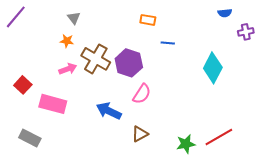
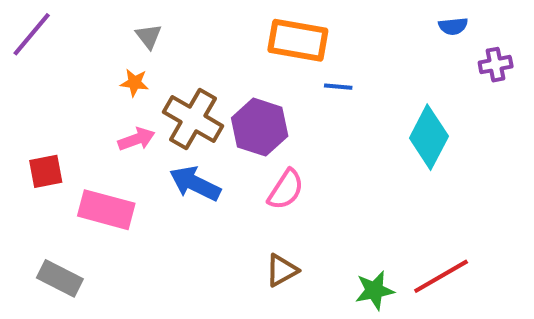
orange rectangle: (148, 20) -> (298, 40), size x1.8
red square: (23, 85) -> (46, 171), turned 36
blue arrow: (109, 111) -> (195, 184), moved

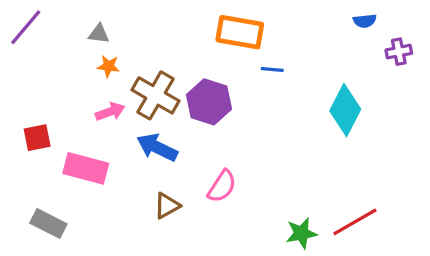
gray triangle: (149, 36) -> (99, 34), moved, turned -45
pink semicircle: (286, 190) -> (222, 186), moved
brown triangle: (282, 270) -> (167, 206), moved

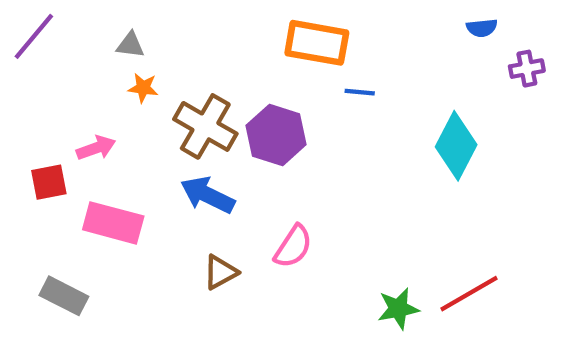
pink arrow: (110, 112) -> (96, 148), moved

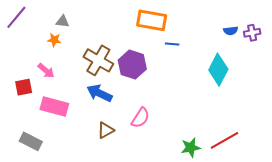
blue semicircle: (482, 28) -> (231, 31), moved
orange star: (143, 88) -> (54, 40), moved
pink arrow: (96, 148) -> (46, 71), turned 60

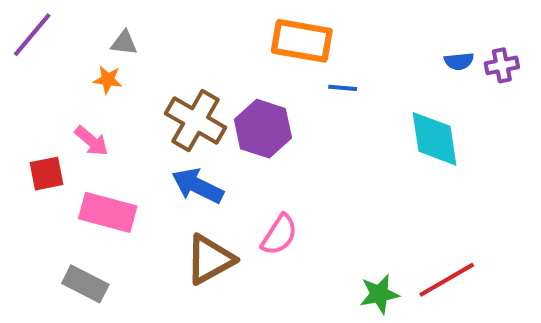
cyan diamond: (218, 70) -> (434, 139), turned -36
brown triangle: (106, 130) -> (210, 259), size x1.5
gray rectangle: (31, 141) -> (85, 284), moved

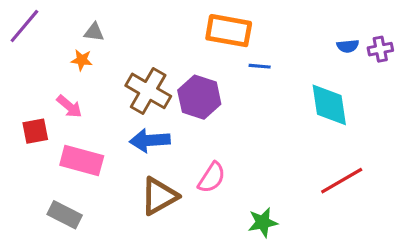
blue arrow: (198, 186) -> (150, 140), turned -30
red line: (447, 280) -> (342, 181), moved
green star: (379, 294) -> (263, 222), moved

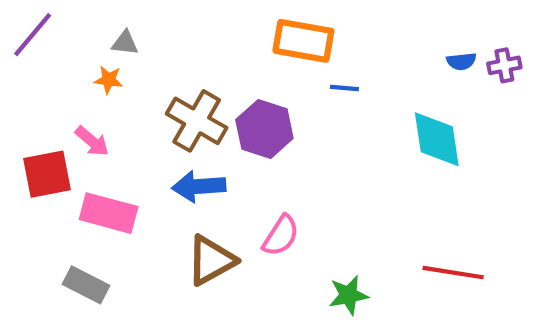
red square: (35, 131) -> (47, 174), size x1.4
red line: (342, 181) -> (453, 273), moved, turned 39

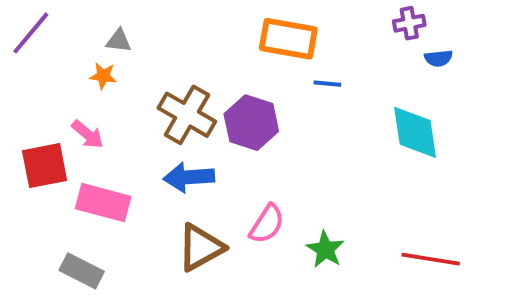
purple cross: (504, 65) -> (409, 23), moved
green star: (349, 295) -> (325, 249), moved, turned -30

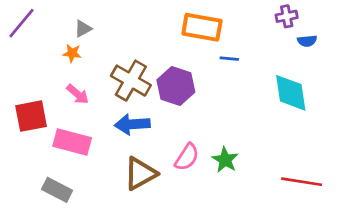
gray triangle: (119, 41) -> (83, 29), turned -36
pink arrow: (87, 134) -> (78, 94), moved
green star: (325, 249) -> (225, 160), moved

